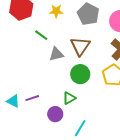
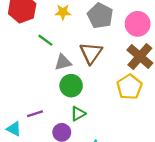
green circle: (80, 74) -> (71, 86), moved
cyan triangle: (13, 101) -> (14, 129), moved

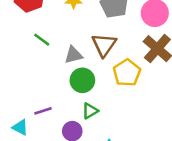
green line: (45, 40) -> (42, 40), moved
yellow pentagon: (129, 87) -> (127, 73), moved

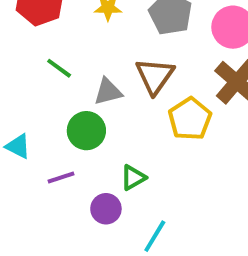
green circle: (82, 80) -> (86, 131), moved
cyan triangle: (20, 127) -> (18, 146), moved

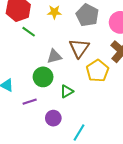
green line: (59, 68) -> (29, 32), moved
green triangle: (133, 178) -> (67, 91), moved

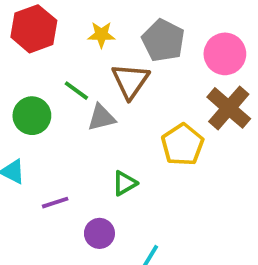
green line: (29, 32) -> (76, 91), moved
brown triangle: (79, 48) -> (130, 81), moved
green circle: (43, 77) -> (32, 116), moved

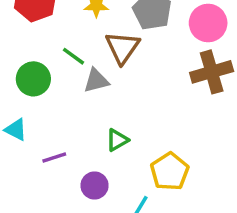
brown cross: (229, 108) -> (212, 72), turned 33
yellow pentagon: (182, 145) -> (170, 172), moved

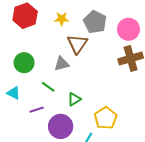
green line: (74, 56) -> (48, 87), moved
purple circle: (95, 185) -> (61, 126), size x1.5

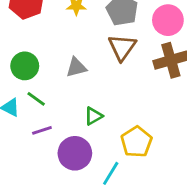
brown triangle: (77, 44) -> (122, 47), moved
green line: (48, 87) -> (36, 99), moved

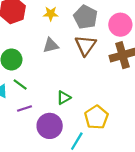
gray triangle: (76, 67) -> (51, 45), moved

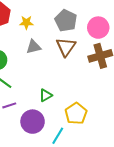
yellow star: (51, 14) -> (26, 23), moved

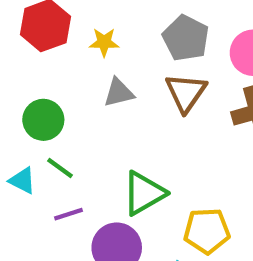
green triangle: (46, 95) -> (144, 193), size x1.6
yellow pentagon: (76, 113) -> (207, 231), turned 30

